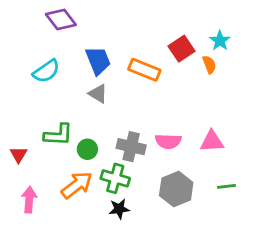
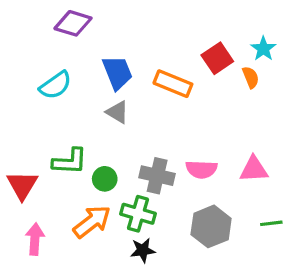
purple diamond: (61, 19) -> (73, 23), turned -36
red triangle: (19, 155) -> (22, 185), size x1.5

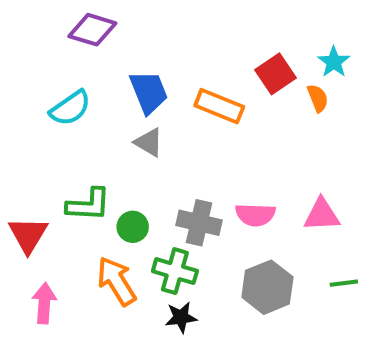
orange arrow: (92, 222) -> (117, 281), turned -84

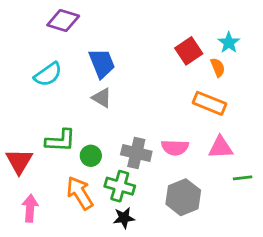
orange rectangle: (219, 106) -> (209, 103), moved
green line: (344, 283) -> (243, 178), moved

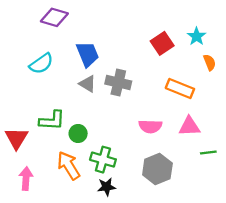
orange semicircle: (218, 67) -> (210, 62), moved
gray cross: (136, 153) -> (118, 83), moved

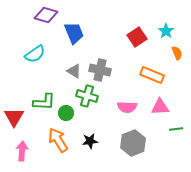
blue trapezoid: (88, 54) -> (74, 33), moved
green cross: (103, 160) -> (87, 96), moved
black star: (106, 187) -> (90, 141), moved

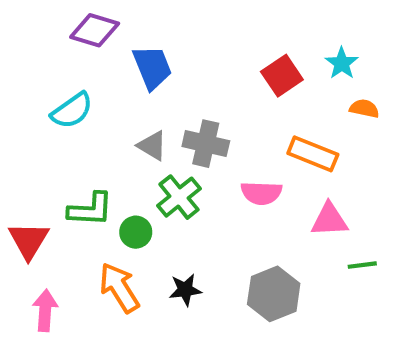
orange semicircle: (177, 53) -> (364, 109), turned -56
green cross: (87, 96) -> (179, 197), turned 35
pink semicircle: (127, 107) -> (261, 193), moved

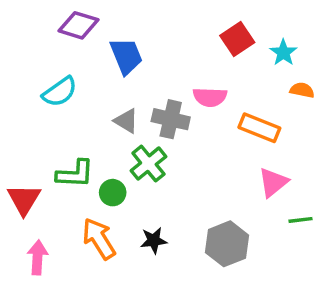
red square: (282, 76) -> (237, 39), moved
pink semicircle: (261, 193) -> (210, 97), moved
pink triangle: (329, 220) -> (273, 182), turned -36

